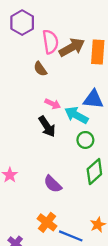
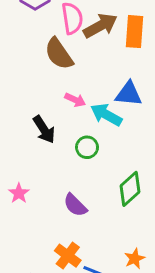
brown semicircle: (40, 69) -> (59, 54), size x1.6
black arrow: (47, 126) -> (44, 129), moved
green circle: (85, 140) -> (87, 147), moved

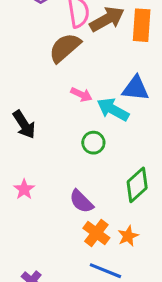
brown semicircle: (59, 54) -> (65, 48), turned 84
black arrow: (44, 129) -> (24, 125), moved
orange cross: (68, 256) -> (96, 233), moved
orange star: (134, 259) -> (128, 236), moved

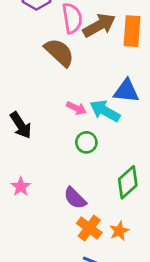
brown semicircle: (65, 48) -> (59, 52), turned 84
pink arrow: (81, 94) -> (76, 108), moved

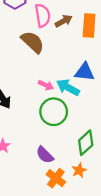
brown arrow: (99, 25) -> (64, 21), size x0.7
green circle: (86, 142) -> (54, 112), size x1.6
orange star: (119, 231) -> (79, 170), moved

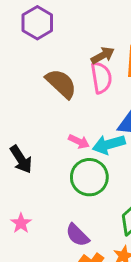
pink semicircle: (43, 15) -> (101, 78), moved
cyan arrow: (68, 87) -> (109, 144), turned -45

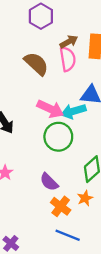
purple hexagon: (37, 23) -> (41, 16), moved
pink arrow: (79, 142) -> (50, 109), size x1.6

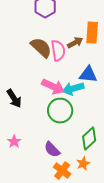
brown arrow: (69, 42) -> (75, 43), moved
pink semicircle: (68, 59) -> (58, 51), moved

